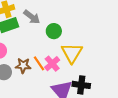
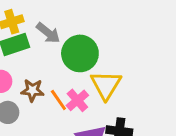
green circle: (54, 31) -> (80, 53), size x1.6
brown star: (23, 66) -> (32, 90), moved

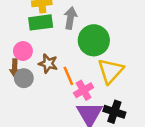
gray arrow: (48, 33) -> (70, 18), turned -130
pink cross: (77, 100) -> (84, 90), moved

